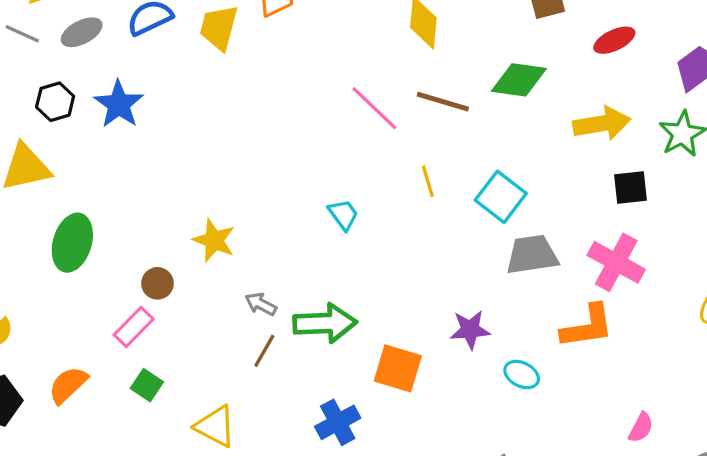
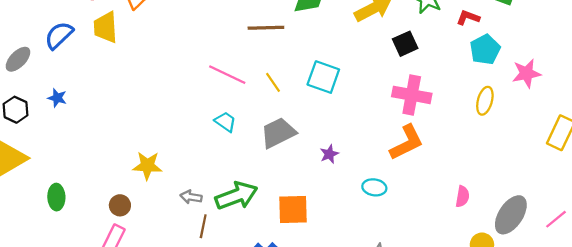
blue star: (119, 104) -> (57, 98), size x0.6
pink line: (374, 108) -> (227, 75), moved
green ellipse: (72, 243) -> (56, 197), size x0.7
gray trapezoid: (532, 255) -> (278, 133), moved
purple star: (470, 330) -> (329, 154), moved, size x0.7

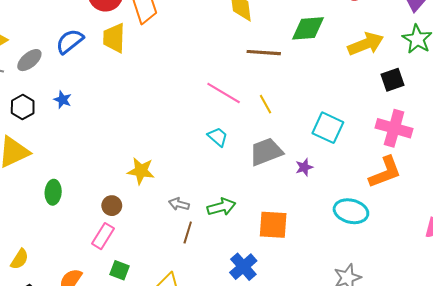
cyan square: (323, 77) -> (328, 128), moved
purple star: (329, 154) -> (304, 167), moved
cyan ellipse: (374, 187) -> (351, 211), size x1.5
green arrow: (236, 196) -> (221, 207), size x0.7

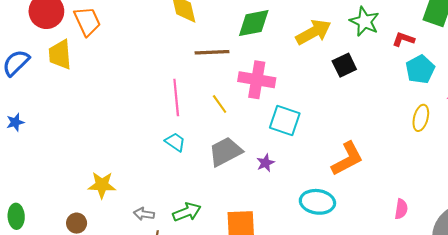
pink line: (224, 93) -> (176, 97), turned 60
blue star: (63, 100) -> (15, 122), turned -30
pink cross: (394, 128) -> (257, 80), moved

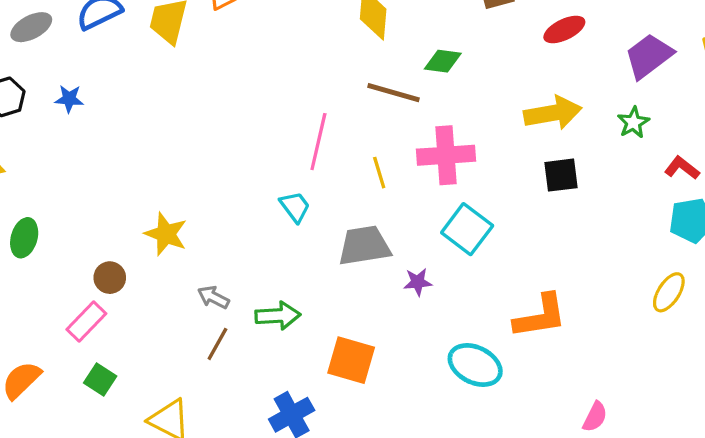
green star: (365, 21) -> (633, 122), size x0.7
green diamond: (254, 23) -> (443, 61), moved, size x0.7
black square: (344, 65) -> (561, 175), moved
pink cross: (257, 80) -> (446, 155), turned -32

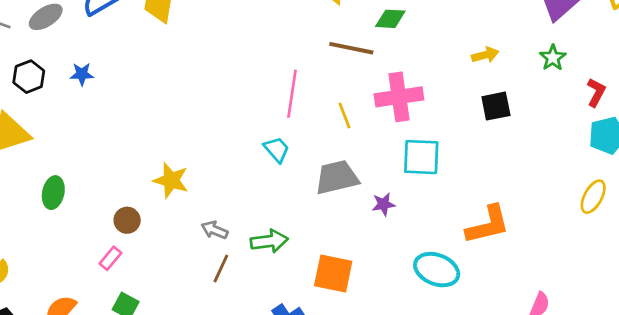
yellow arrow: (553, 113) -> (485, 55), size x0.6
red L-shape: (682, 168) -> (596, 92), turned 84
cyan square: (467, 229) -> (421, 157), turned -30
pink rectangle: (86, 321) -> (110, 258), size x0.7

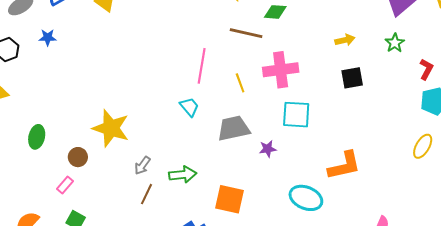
blue star: (82, 74) -> (48, 37), moved
yellow star: (171, 180) -> (111, 128), size x1.4
green ellipse: (53, 193) -> (37, 137), moved
gray arrow: (215, 230) -> (142, 165), turned -78

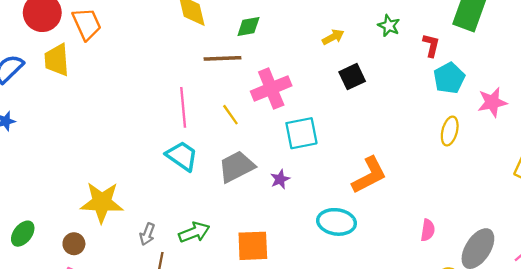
cyan trapezoid: (189, 107) -> (182, 156), size x1.4
green ellipse: (37, 137) -> (23, 234), turned 40

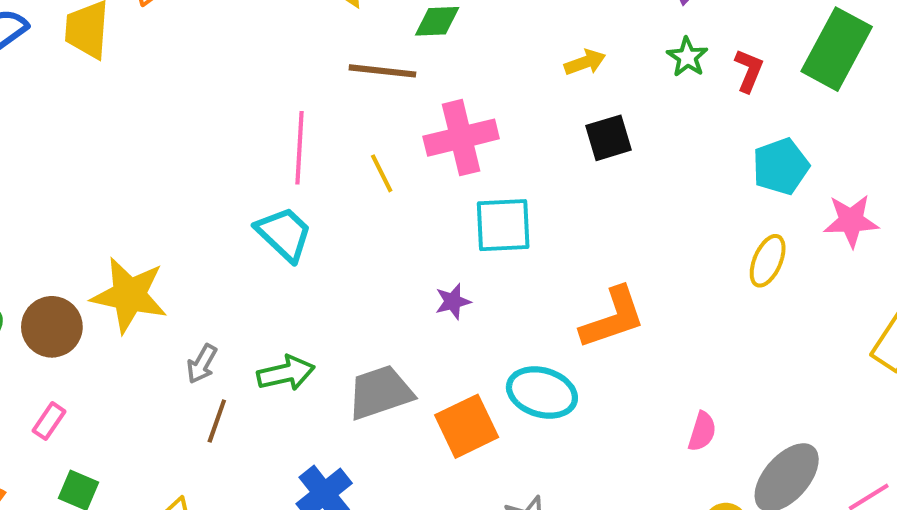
red L-shape: (431, 45) -> (749, 71), moved
gray trapezoid: (237, 167) -> (380, 392), moved
brown circle: (74, 244) -> (52, 327), moved, size x1.5
orange square: (253, 246) -> (467, 426), moved, turned -32

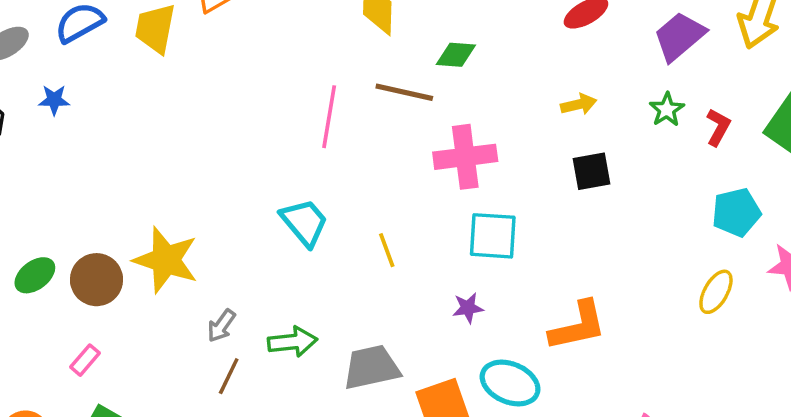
pink line: (299, 148) -> (329, 117), moved
yellow line: (382, 173) -> (387, 250), moved
purple star: (453, 301) -> (468, 308), moved

